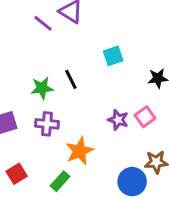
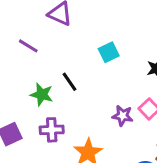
purple line: (43, 23) -> (28, 46), moved
green star: (42, 88) -> (42, 94), turned 30

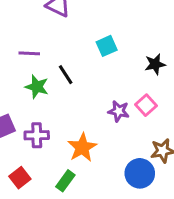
purple line: (28, 46) -> (29, 53), moved, turned -30
purple cross: (52, 130) -> (37, 135), moved

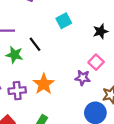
purple star: (119, 111) -> (83, 78), moved
orange star: (82, 147) -> (44, 84), moved

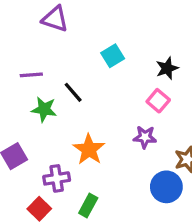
pink square: (96, 62) -> (158, 101), moved
purple cross: (17, 91) -> (57, 178), moved

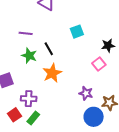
purple star: (145, 137) -> (86, 93), moved
orange star: (89, 149) -> (52, 73), moved
green rectangle: (88, 206) -> (33, 118), moved

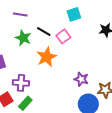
black line: (49, 49) -> (44, 31), turned -32
pink square: (99, 64) -> (63, 36), moved

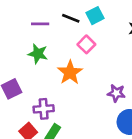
purple line: (20, 14) -> (40, 24), moved
black line: (44, 31) -> (71, 18), moved

